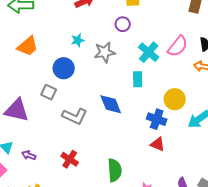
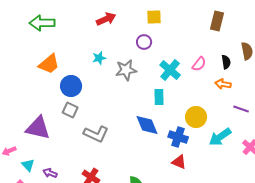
pink semicircle: (178, 46) -> (199, 64), size x0.7
blue circle: (64, 68) -> (71, 86), moved
blue diamond: (111, 104) -> (147, 125), moved

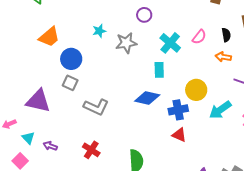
blue diamond: (147, 125) -> (147, 98), turned -55
blue cross: (178, 137) -> (178, 110), turned -30

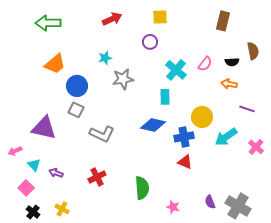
black semicircle: (226, 35) -> (232, 62), turned 96
gray star: (126, 43) -> (123, 79), moved
red cross: (91, 150) -> (97, 177), turned 30

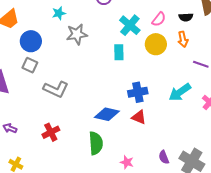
orange arrow: (229, 84) -> (183, 39), turned -112
yellow circle: (202, 117) -> (156, 44), moved
blue diamond: (153, 125) -> (107, 114), moved

